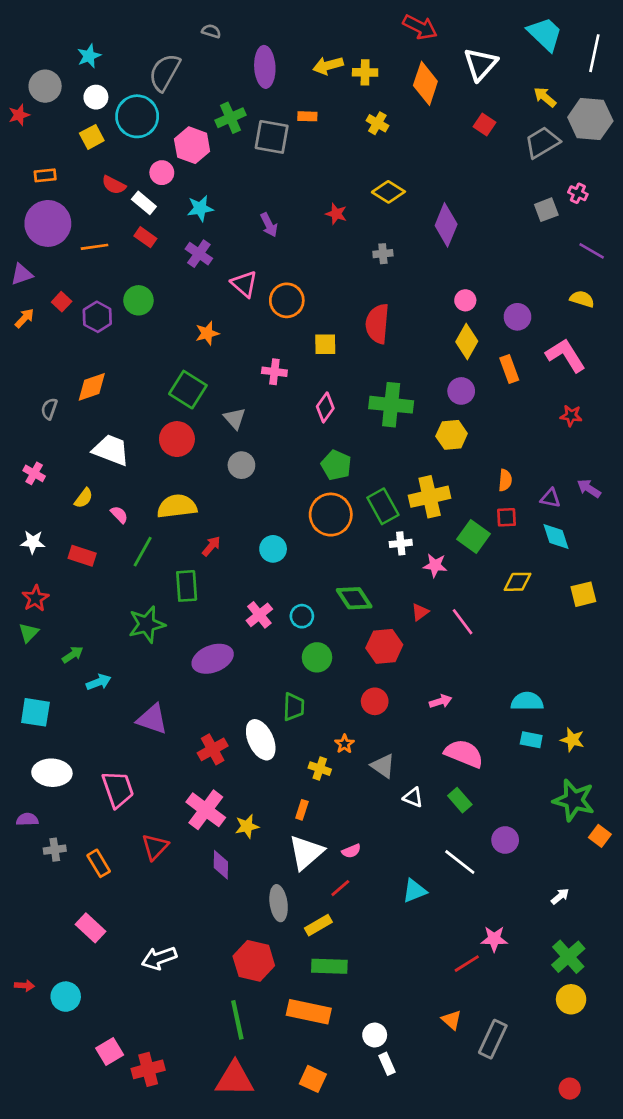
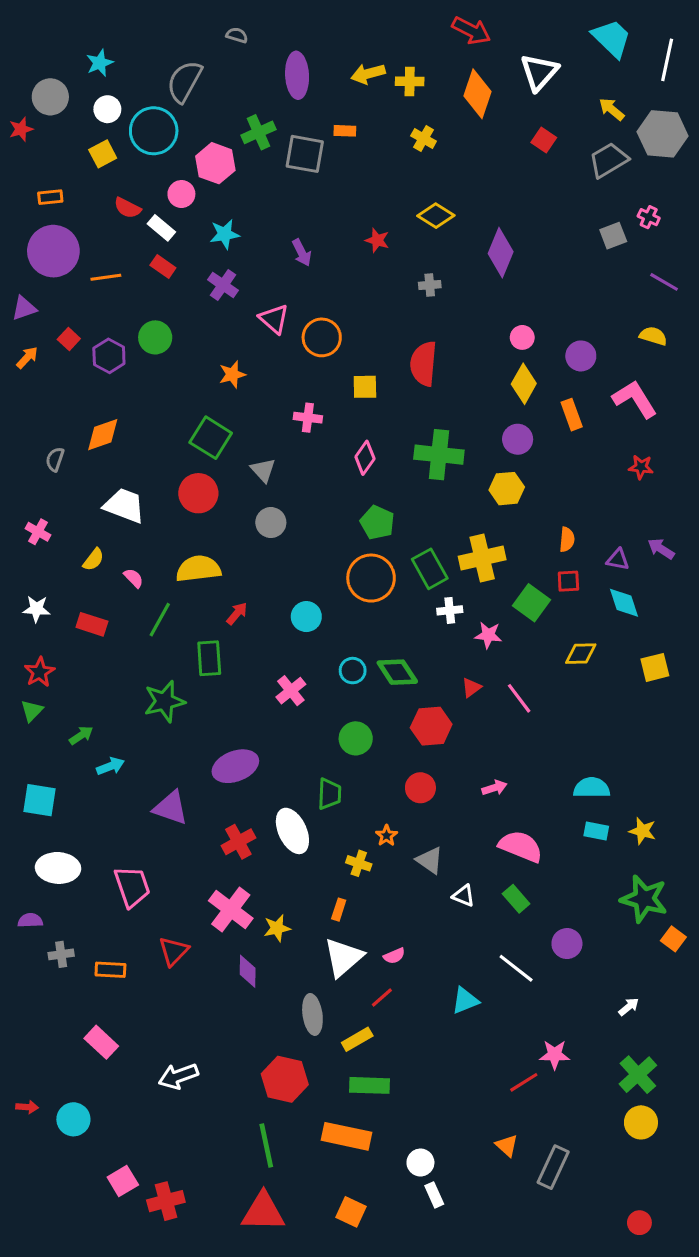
cyan circle: (302, 616) -> (353, 671), moved
purple ellipse: (213, 659) -> (235, 766), moved
orange rectangle: (99, 863) -> (110, 970), turned -56

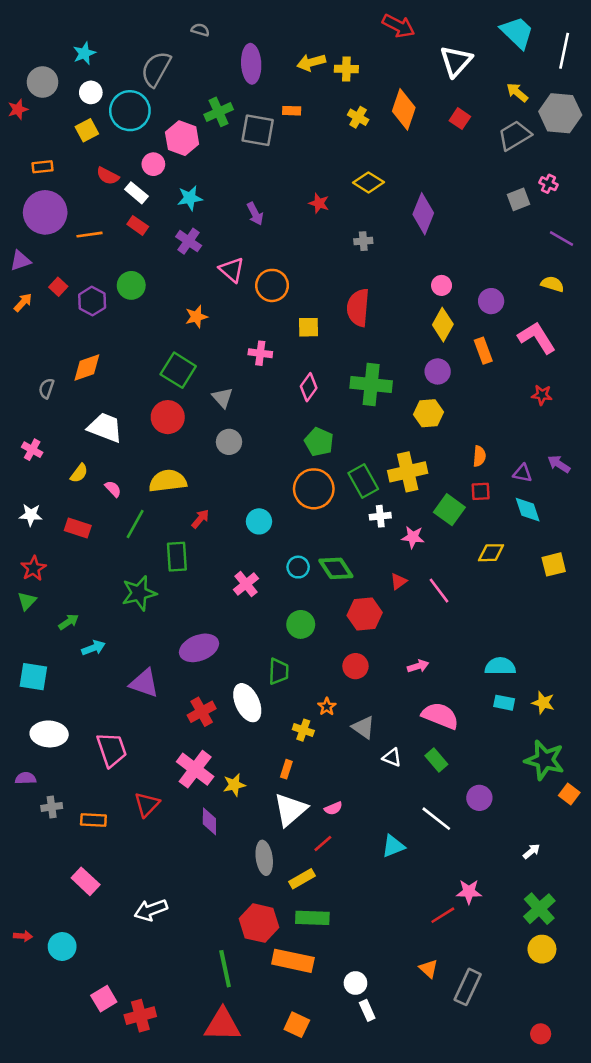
orange diamond: (478, 94) -> (404, 109), moved
red hexagon: (285, 1079) -> (259, 923), moved

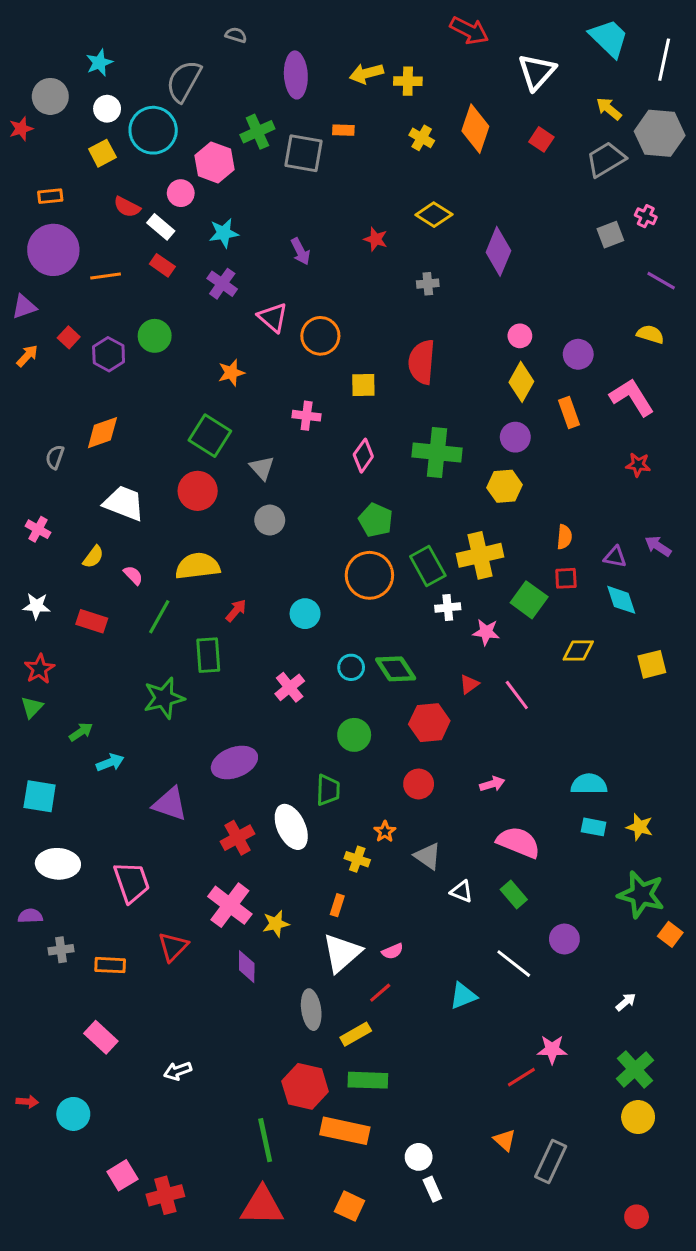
white arrow: (151, 910) -> (178, 1071), size x0.7

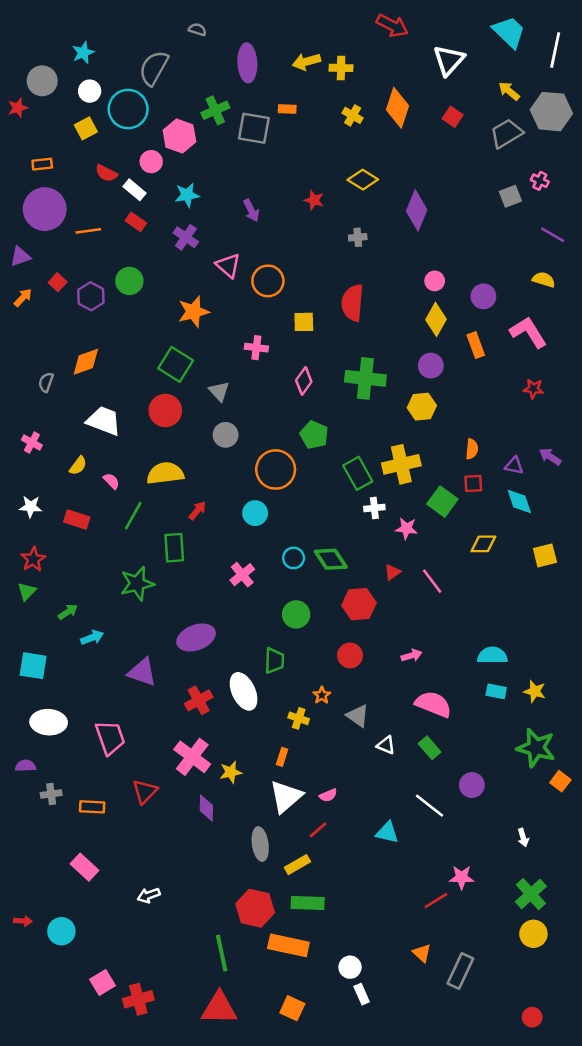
orange star: (231, 373) -> (194, 312), size x1.4
orange circle: (369, 575) -> (276, 469), moved
cyan triangle: (463, 996) -> (387, 832), turned 35
white arrow: (626, 1002) -> (523, 838), turned 114

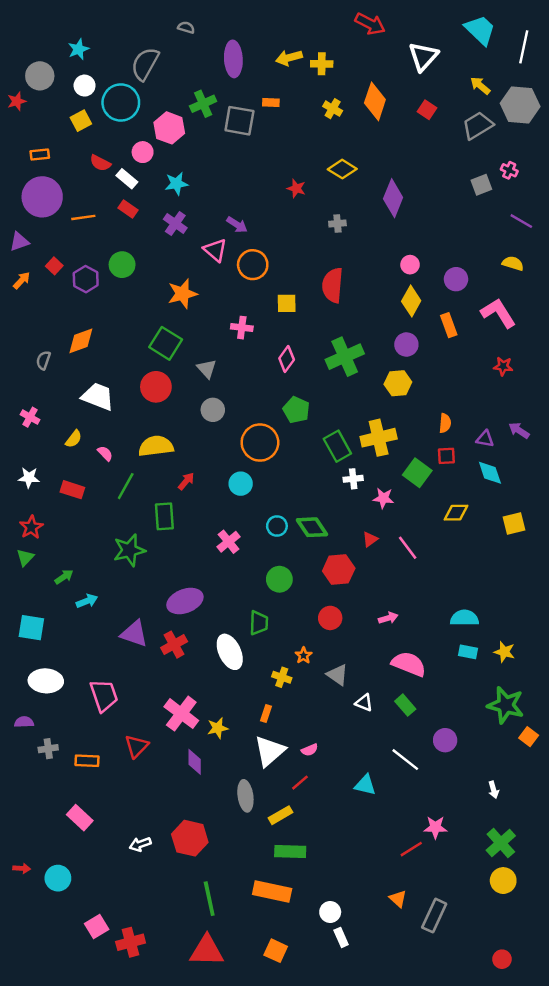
purple arrow: (251, 210) -> (237, 225), moved, turned -30
green cross: (365, 378) -> (345, 357), turned -30
red cross: (199, 700) -> (174, 645), moved
red hexagon: (255, 908) -> (190, 838), moved

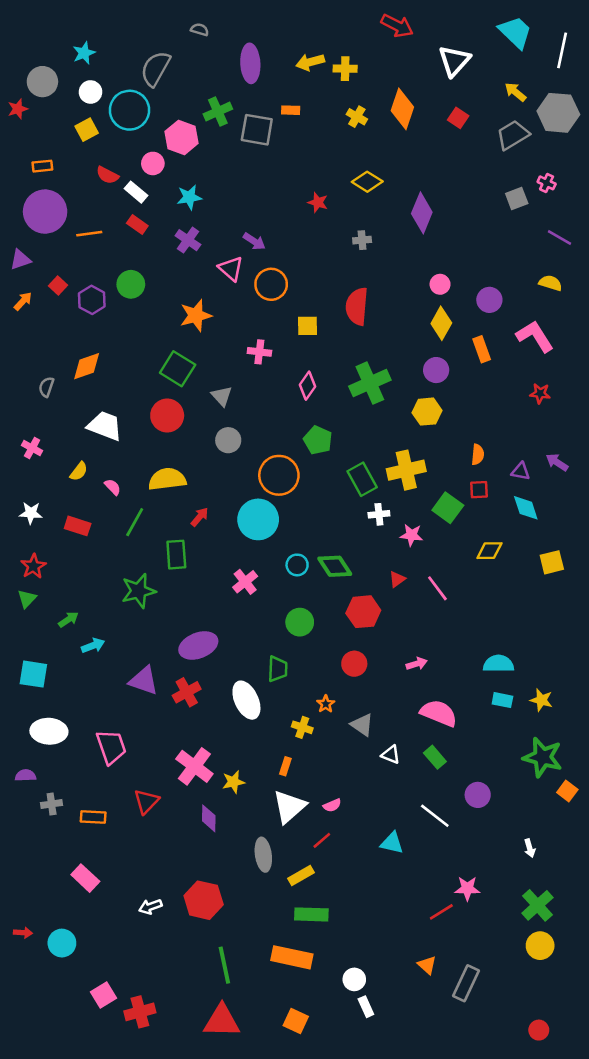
cyan circle: (241, 484) -> (258, 519), size x1.6

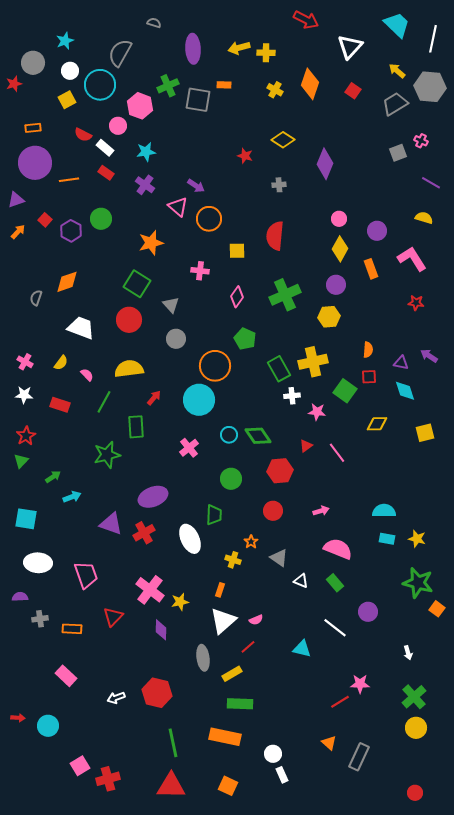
pink cross: (32, 448) -> (25, 362), moved

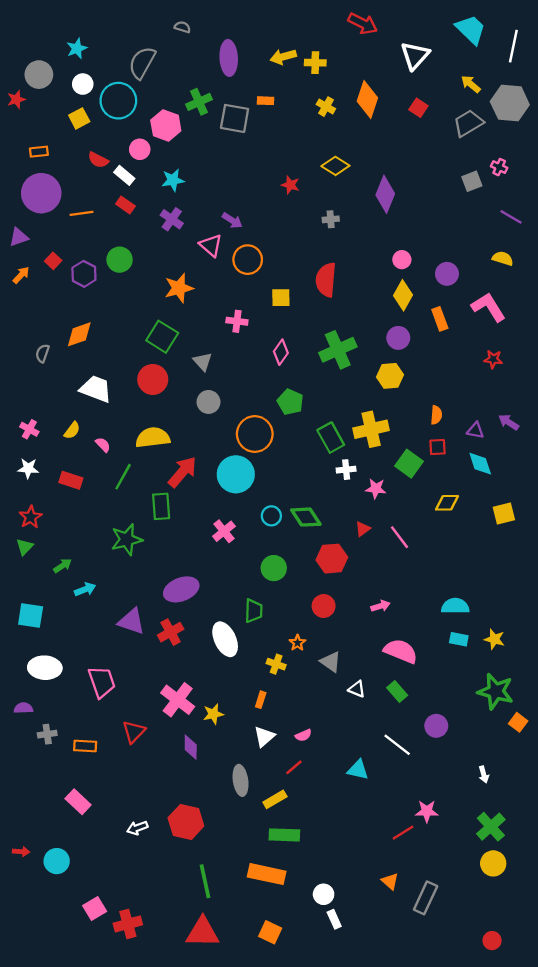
red arrow: (154, 398) -> (182, 472), size x1.8
white triangle: (223, 621) -> (264, 737), size x0.7

